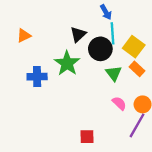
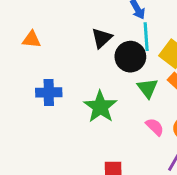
orange triangle: (24, 36) -> (32, 39), turned 32
green star: (67, 63) -> (100, 107), moved

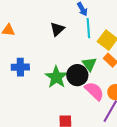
black circle: (130, 57) -> (77, 75), moved
pink semicircle: (155, 127) -> (94, 91), size x1.5

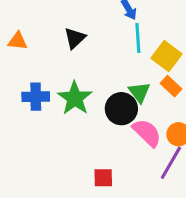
black triangle: (57, 29) -> (75, 38), moved
green star: (56, 77) -> (75, 98), moved

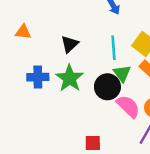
black triangle: (75, 38) -> (70, 44), moved
cyan line: (138, 38) -> (114, 48), moved

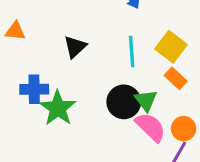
green triangle: (122, 73) -> (146, 100), moved
green star: (70, 78) -> (58, 108), moved

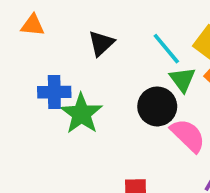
cyan line: (132, 52) -> (166, 49), turned -36
green triangle: (146, 100) -> (183, 79), moved

